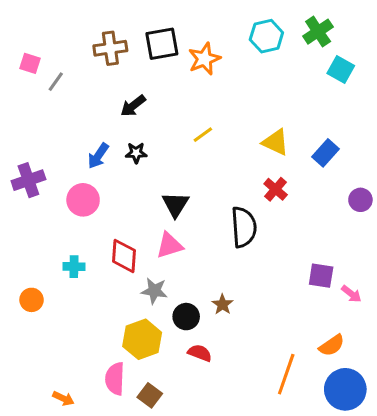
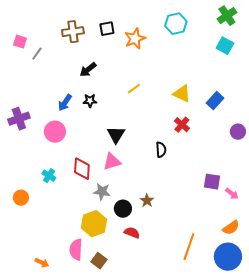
green cross: (318, 32) -> (227, 16), moved
black square: (162, 44) -> (107, 29), size x0.7
black semicircle: (244, 227) -> (161, 150), size x0.6
cyan cross: (74, 267) -> (49, 176), turned 32
orange semicircle: (332, 345) -> (231, 228), moved

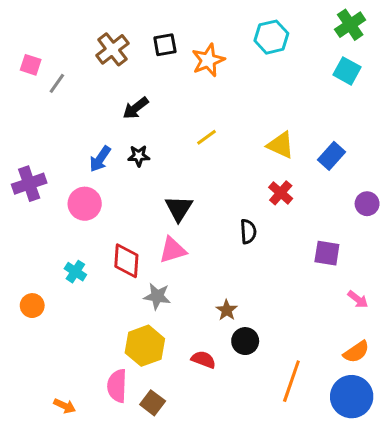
brown cross: (73, 32) -> (112, 49), turned -30
purple square: (212, 182) -> (327, 253), moved
black circle: (123, 209) -> (245, 341), moved

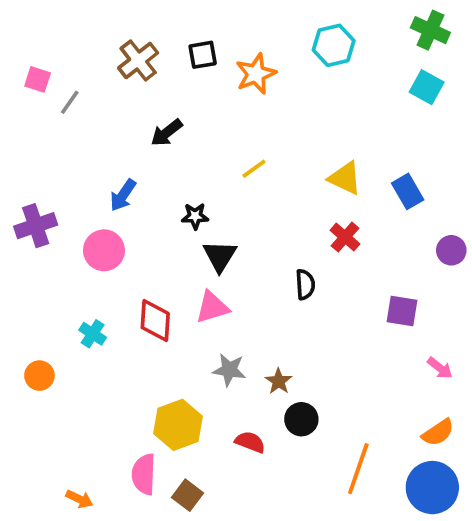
green cross: (350, 25) -> (430, 30), turned -32
black star: (139, 156) -> (195, 216), moved
blue rectangle: (332, 156) -> (408, 191), turned -72
gray star: (157, 296) -> (229, 370), moved

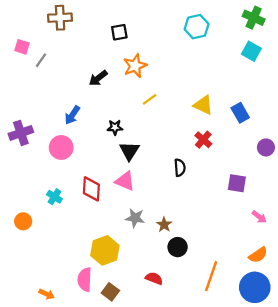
brown cross: (138, 60) -> (60, 18), moved, turned 35
orange star: (256, 74) -> (135, 66), moved
pink triangle: (212, 307) -> (125, 181), turned 40
red semicircle: (250, 442) -> (154, 278), moved

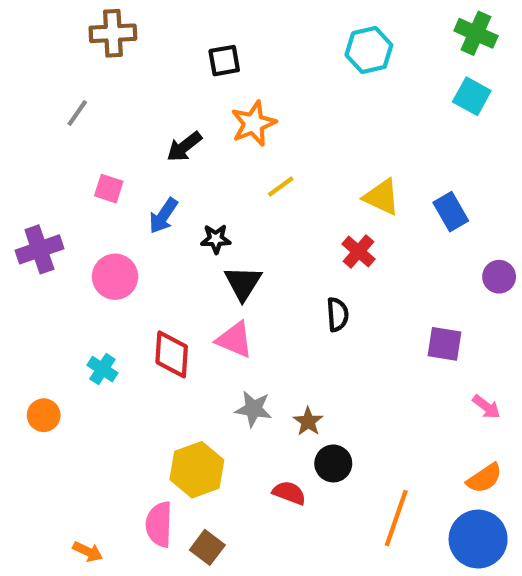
pink square: (22, 47) -> (109, 189), moved
blue arrow: (72, 115) -> (163, 216), moved
red cross: (203, 140) -> (358, 252), moved
red semicircle: (154, 278) -> (289, 493), moved

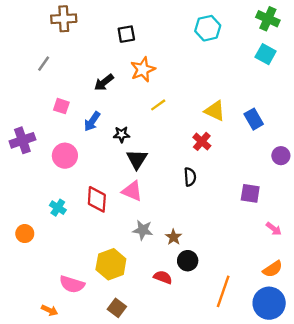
pink semicircle: (159, 524) -> (72, 284), moved, turned -75

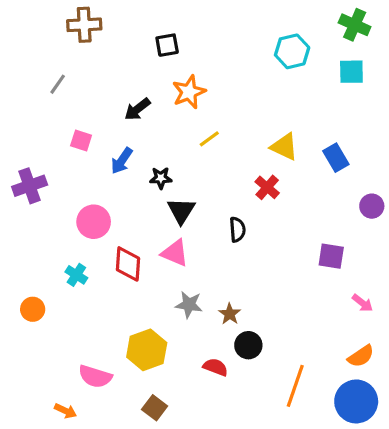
cyan hexagon: (208, 28) -> (292, 51), moved
cyan square: (266, 54) -> (351, 72), turned -30
pink circle: (65, 156) -> (94, 222), moved
black semicircle: (190, 177) -> (237, 230), moved

